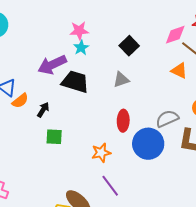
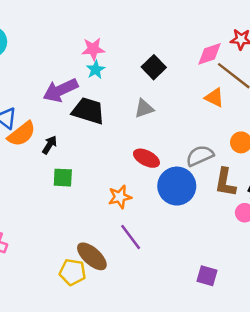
orange semicircle: (20, 101) -> (22, 134), size x1.4
red ellipse: (123, 121) -> (146, 158), turned -65

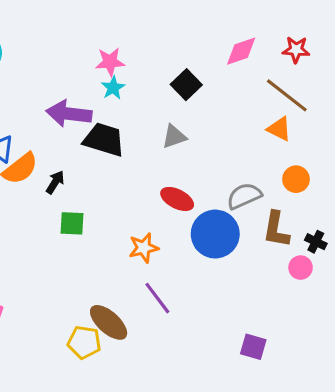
pink diamond: (210, 54) -> (241, 51), moved
purple arrow: (60, 90) -> (69, 114), turned 32
orange triangle: (214, 98) -> (279, 129), moved

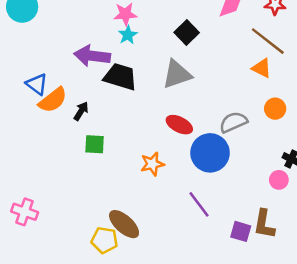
gray triangle: (174, 137) -> (177, 74), size x1.5
brown L-shape: (276, 229) -> (264, 224), moved
purple line: (157, 298) -> (199, 204), moved
purple square: (253, 347) -> (241, 231), moved

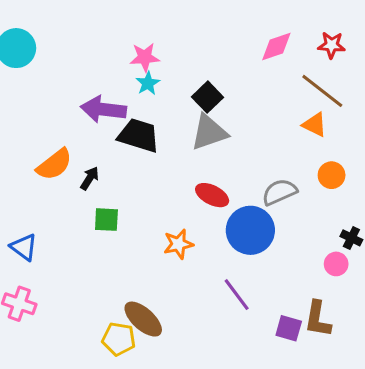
black square: (187, 32) -> (208, 97), moved
blue triangle: (37, 84) -> (24, 247), moved

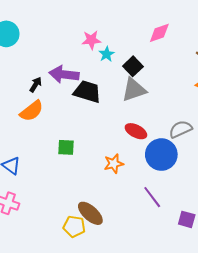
pink diamond: (276, 47) -> (159, 33), moved
cyan star: (148, 83) -> (107, 54), moved
black arrow: (90, 178) -> (36, 85), moved

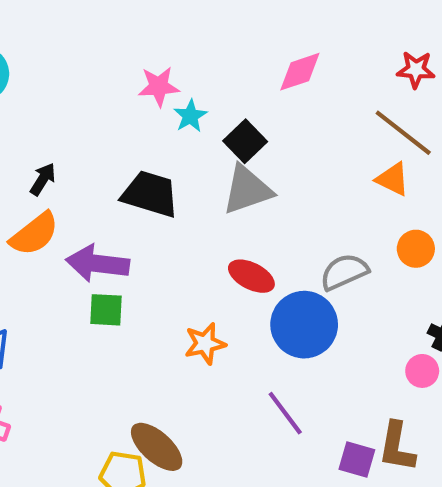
purple arrow: (64, 74) -> (98, 263), moved

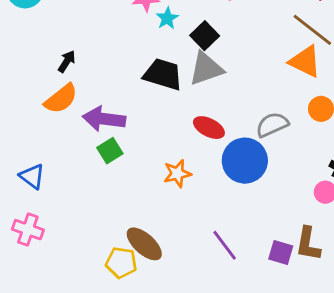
orange triangle: (393, 179) -> (305, 61), size x1.4
black trapezoid: (150, 194) -> (163, 74), moved
green square: (106, 310) -> (110, 151), turned -35
purple line: (285, 413) -> (225, 245), moved

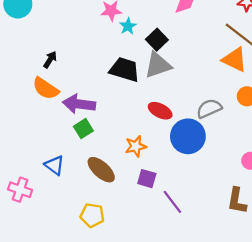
orange semicircle: (61, 99) -> (46, 88), turned 72
blue triangle: (32, 176) -> (54, 165), moved
brown ellipse: (144, 244) -> (101, 170), moved
purple square: (281, 253) -> (147, 179), moved

